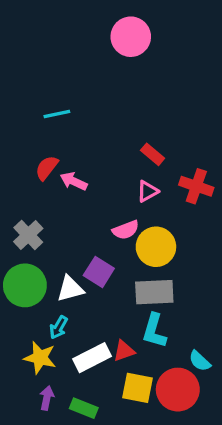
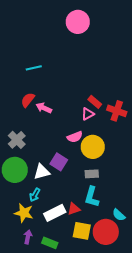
red rectangle: (153, 154) -> (95, 102), moved
gray rectangle: (154, 292) -> (92, 174), size x0.6

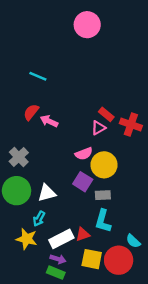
cyan line: (34, 68) -> (38, 76), turned 35
purple square: (59, 162) -> (83, 182), moved
purple arrow: (28, 237) -> (58, 259), moved, turned 96

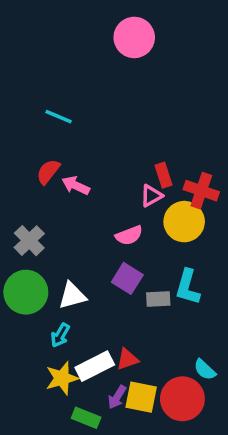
red rectangle: (106, 114) -> (163, 175), turned 32
yellow circle: (104, 165) -> (184, 222), moved
cyan L-shape: (103, 221) -> (188, 287), moved
yellow star: (27, 239) -> (62, 378), moved, turned -30
purple arrow: (58, 259) -> (117, 397), moved, turned 104

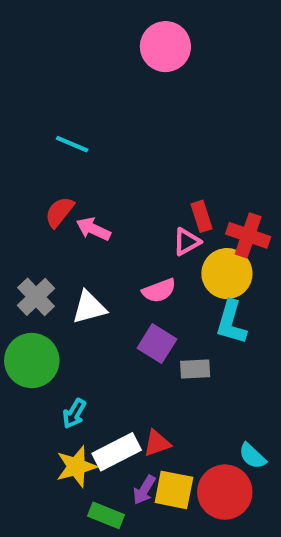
cyan L-shape: (188, 287) -> (231, 322), moved
white triangle: (72, 296) -> (89, 307), moved

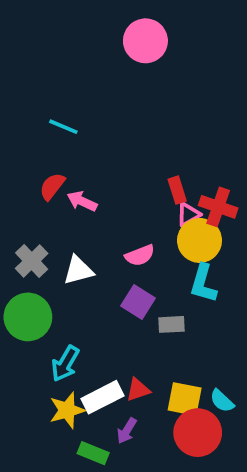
pink triangle: (187, 242) -> (188, 214), moved
cyan arrow: (74, 414) -> (65, 364), size x1.4
yellow square: (174, 490) -> (185, 399), moved

